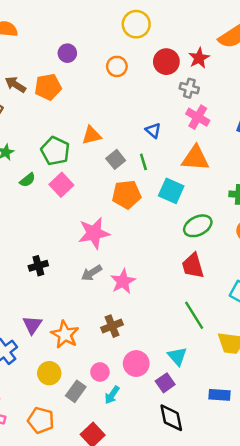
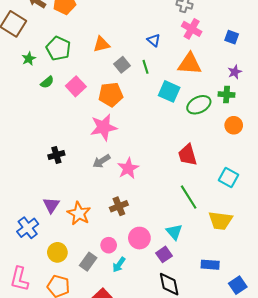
green pentagon: (55, 151) -> (58, 48), moved
orange pentagon: (127, 194) -> (111, 95), moved
green ellipse: (198, 226) -> (199, 105), moved
yellow circle: (49, 373) -> (57, 252), moved

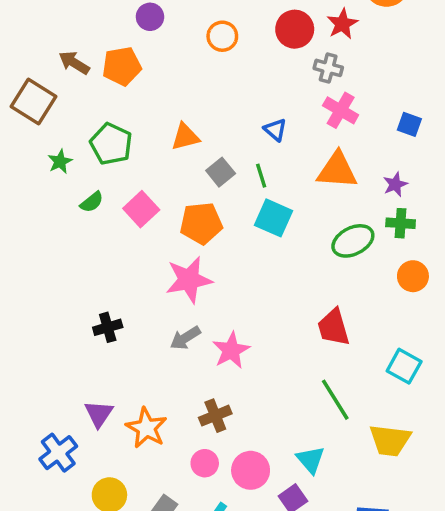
purple star: (235, 72) -> (395, 184), moved
cyan square: (169, 91) -> (274, 218), moved
pink circle: (109, 245) -> (205, 463), moved

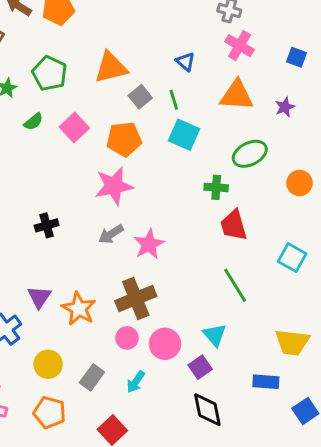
orange triangle: (185, 137) -> (111, 68), size x1.4
green cross: (401, 223) -> (216, 187), moved
brown cross: (215, 416) -> (136, 298), size x1.5
yellow trapezoid: (390, 440) -> (292, 342), moved

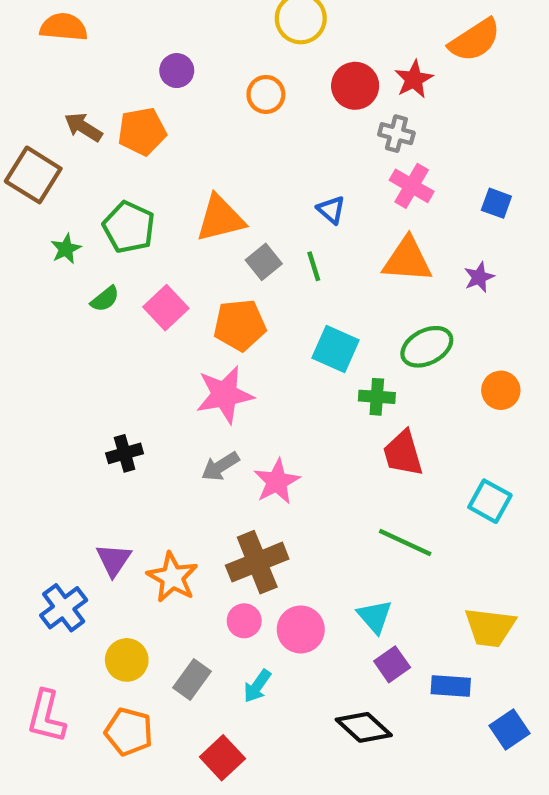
cyan square: (184, 135) -> (336, 349), moved
green line: (235, 285) -> (405, 543), turned -33
purple square: (200, 367) -> (392, 664), moved
black diamond: (207, 410) -> (364, 727), turned -36

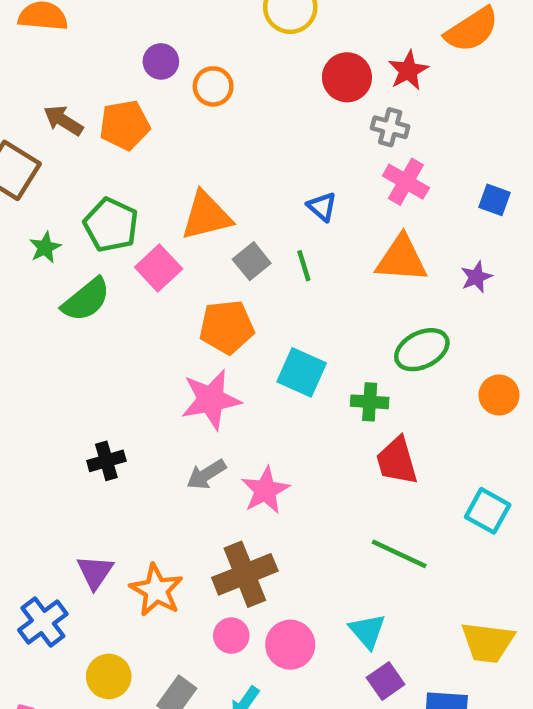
orange circle: (266, 94) -> (213, 86), moved
green semicircle: (105, 299) -> (86, 300), size x1.6
pink square: (166, 308) -> (159, 268), moved
cyan square: (336, 349) -> (302, 372), moved

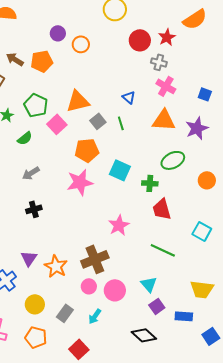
purple star: (476, 277) -> (197, 128), size x1.6
green semicircle: (86, 300) -> (25, 138), size x0.7
gray arrow: (206, 474) -> (31, 173), moved
pink star: (265, 490) -> (119, 225), moved

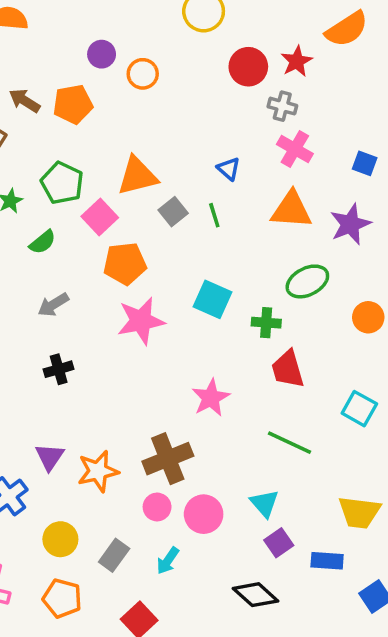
orange pentagon: (87, 150) -> (125, 264), moved
orange star: (56, 266) -> (98, 471), turned 30

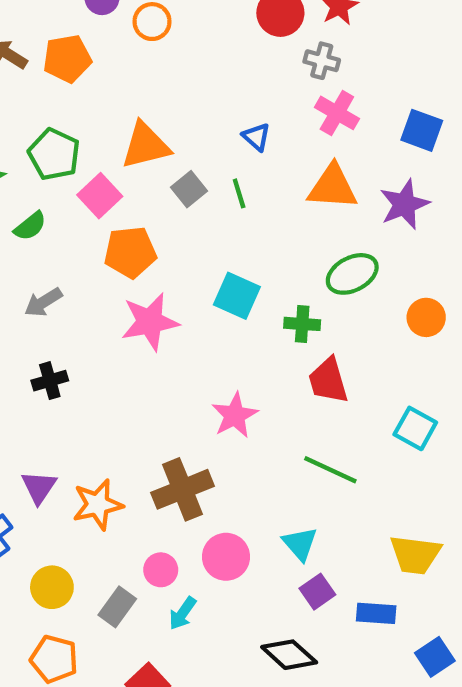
blue square: (365, 163) -> (422, 130), size x1.4
pink circle: (157, 507) -> (161, 570), moved

